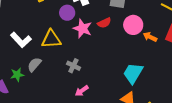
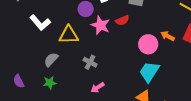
pink circle: (133, 25) -> (148, 44), moved
white L-shape: (21, 40) -> (40, 23), moved
green star: (17, 75) -> (50, 83), moved

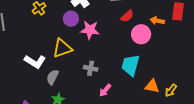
red semicircle: (122, 20) -> (127, 16), moved
white L-shape: (40, 23) -> (35, 62), moved
cyan trapezoid: (149, 72) -> (131, 65), moved

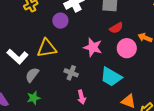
pink star: (90, 30) -> (93, 47), moved
cyan trapezoid: (131, 65) -> (111, 77), turned -85
pink arrow: (105, 90) -> (82, 97), turned -64

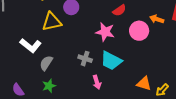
red semicircle: (116, 28) -> (119, 10), moved
yellow triangle: (47, 48) -> (52, 22), moved
cyan trapezoid: (111, 77) -> (111, 61), moved

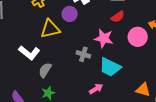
gray cross: (85, 59) -> (83, 54), moved
pink arrow: (97, 82) -> (96, 89), turned -104

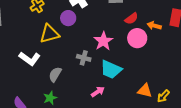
red semicircle: (118, 17) -> (131, 19), moved
pink star: (104, 38) -> (103, 41), turned 30
gray semicircle: (45, 70) -> (55, 74), moved

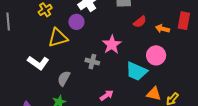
pink circle: (137, 38) -> (156, 55), moved
cyan trapezoid: (111, 70) -> (136, 71), moved

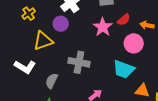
pink star: (112, 45) -> (103, 27), moved
pink circle: (156, 55) -> (134, 43), moved
gray cross: (92, 62) -> (79, 62), size x1.5

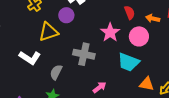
red semicircle: (124, 20) -> (130, 13), turned -72
pink star: (103, 27) -> (110, 32), moved

